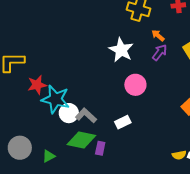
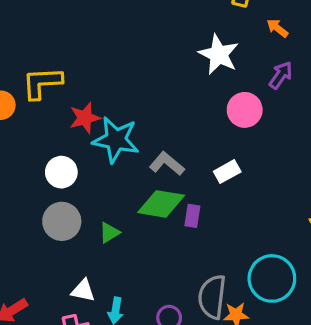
purple arrow: (160, 52) -> (281, 75), moved
white circle: (69, 113) -> (61, 172), moved

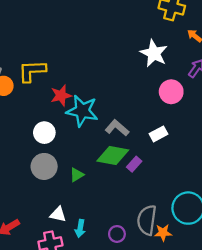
purple rectangle: (192, 216) -> (134, 164), turned 32

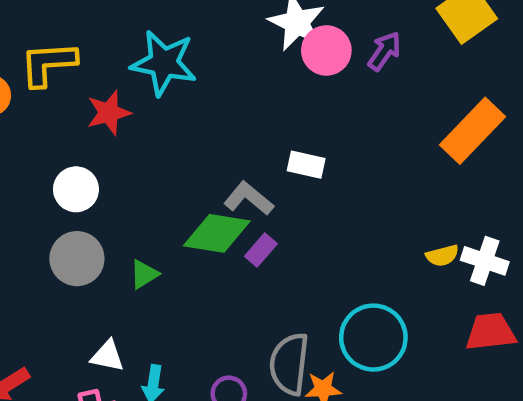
pink circle: (171, 92) -> (326, 50), moved
cyan star: (82, 111) -> (164, 63), moved
gray L-shape: (117, 128) -> (249, 199), moved
white rectangle: (158, 134) -> (306, 165), moved, turned 42

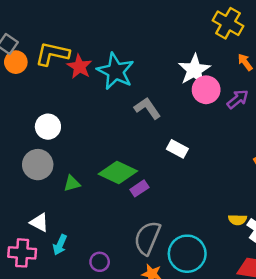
red star: (109, 113) -> (79, 67), moved, turned 30
gray L-shape: (249, 199) -> (147, 108), moved
gray semicircle: (289, 364) -> (147, 238), moved

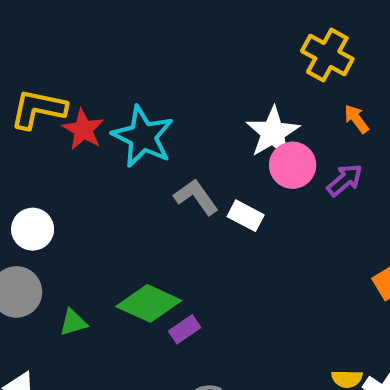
white rectangle: (177, 149) -> (246, 216), moved

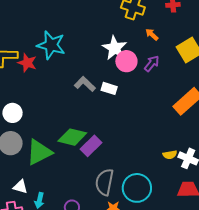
cyan star: (143, 137) -> (51, 45), moved
green triangle: (73, 322) -> (39, 152), size x2.0
purple rectangle: (185, 329) -> (91, 146), size x1.5

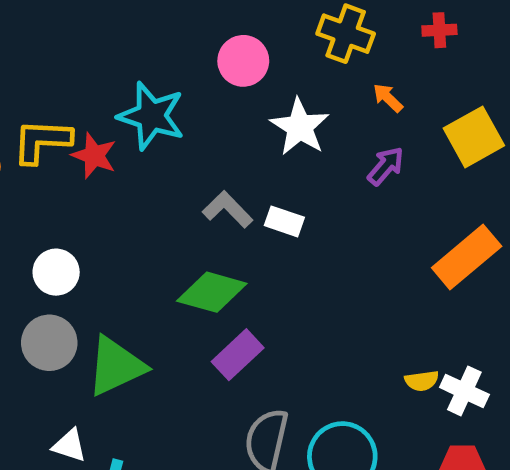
pink circle: (126, 61) -> (243, 61), moved
green diamond: (72, 137) -> (212, 292), moved

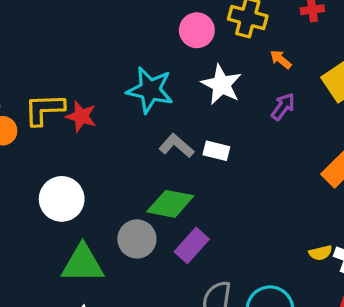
pink circle: (243, 61) -> (197, 30), moved
cyan star: (151, 116) -> (150, 90), moved
white circle: (56, 272) -> (62, 199), size x1.4
gray circle: (49, 343) -> (137, 239), moved
green triangle: (116, 366) -> (83, 264), moved, turned 30

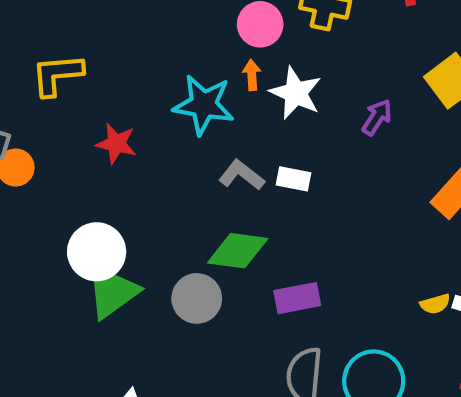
orange arrow: (281, 59) -> (252, 75), moved, turned 50
yellow L-shape: (44, 109) -> (57, 75), moved
purple rectangle: (192, 245) -> (297, 298), moved, turned 40
green triangle: (83, 264) -> (112, 292), moved, turned -33

